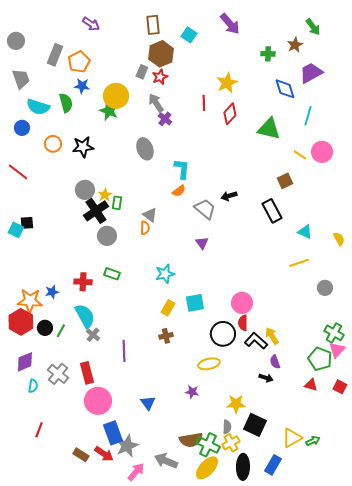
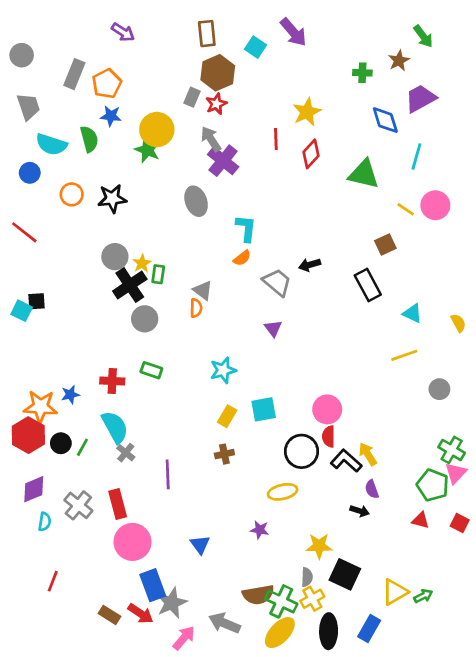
purple arrow: (230, 24) -> (293, 32), moved
purple cross: (165, 119) -> (223, 161), size x1.6

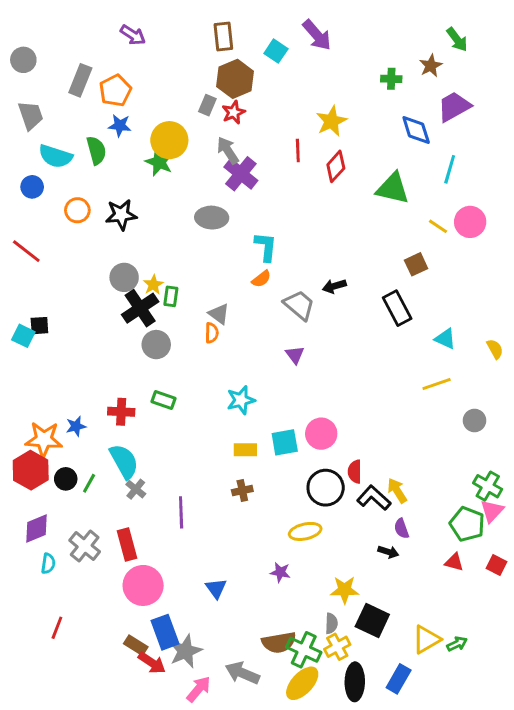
gray ellipse: (196, 201) -> (212, 218), turned -68
pink circle: (327, 409) -> (321, 434), moved
yellow rectangle: (227, 416) -> (245, 450), turned 60
brown rectangle: (110, 615) -> (136, 645), moved

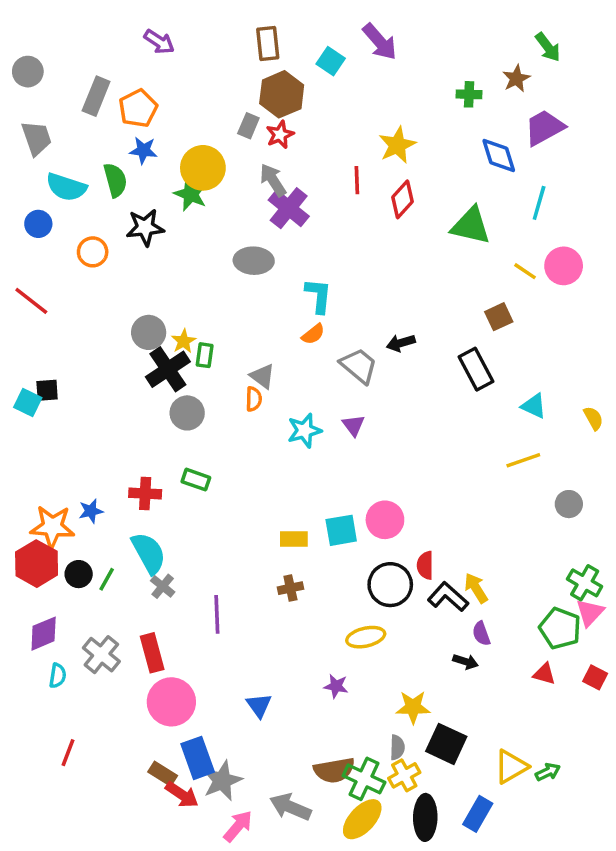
black star: (121, 215) -> (145, 227), moved
cyan star: (241, 400) -> (304, 430), moved

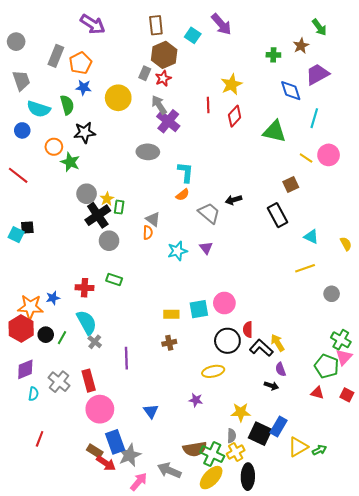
purple arrow: (159, 42) -> (93, 24), size x1.4
green star: (191, 194) -> (70, 162), moved
blue rectangle: (478, 814) -> (279, 427), moved

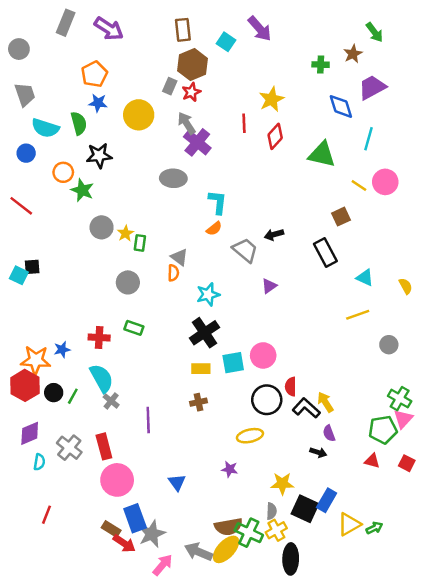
gray rectangle: (56, 56) -> (66, 23), moved
black cross: (98, 215) -> (204, 333), moved
purple triangle: (206, 248) -> (269, 286), moved, turned 32
green pentagon: (326, 366) -> (383, 430), turned -30
yellow ellipse: (211, 478) -> (226, 549), moved

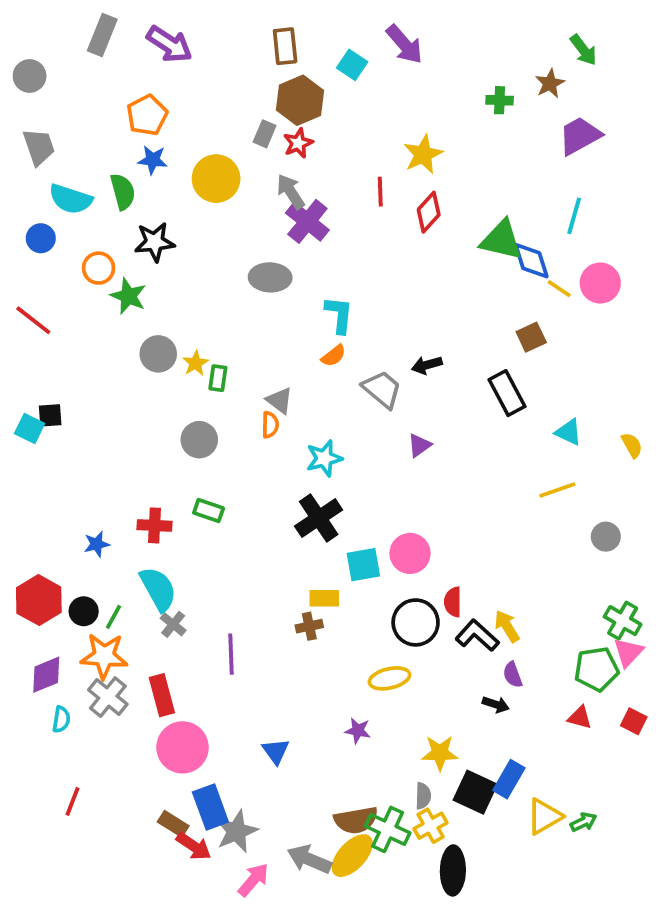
blue diamond: (341, 106) -> (531, 261), moved
orange star: (36, 360) -> (104, 656), moved
yellow rectangle: (201, 369) -> (324, 598), moved

